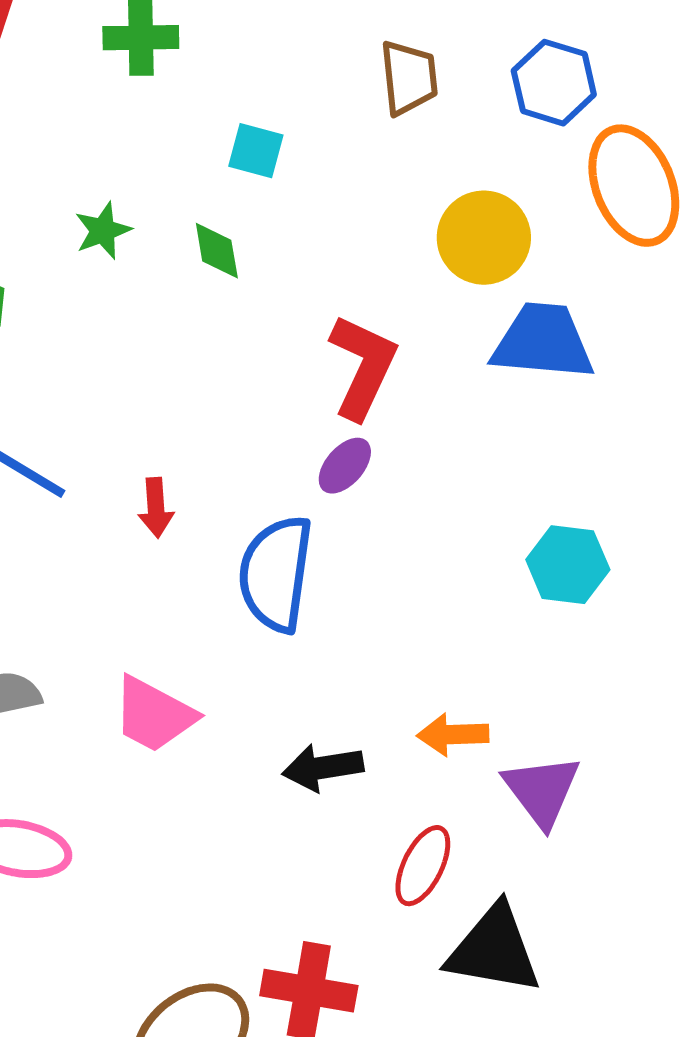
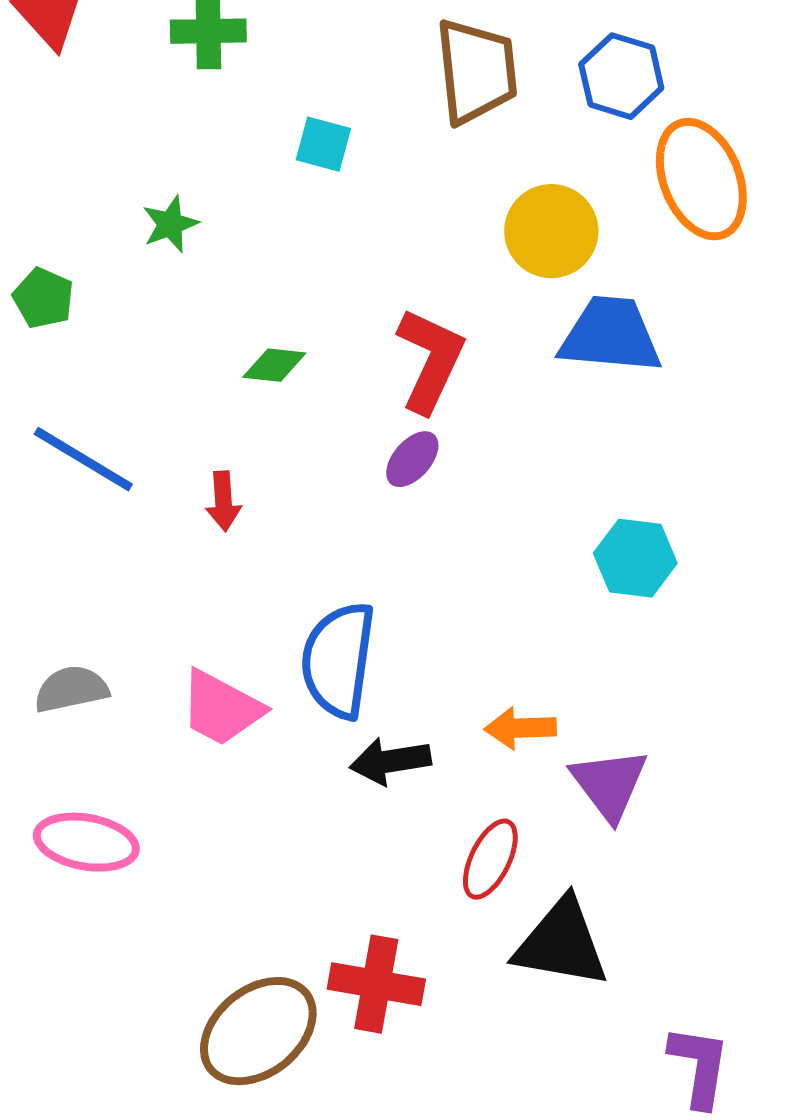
brown trapezoid: (409, 78) -> (476, 71), size x1.4
green diamond: (217, 251) -> (274, 365), moved, turned -74
blue semicircle: (276, 574) -> (338, 660), moved

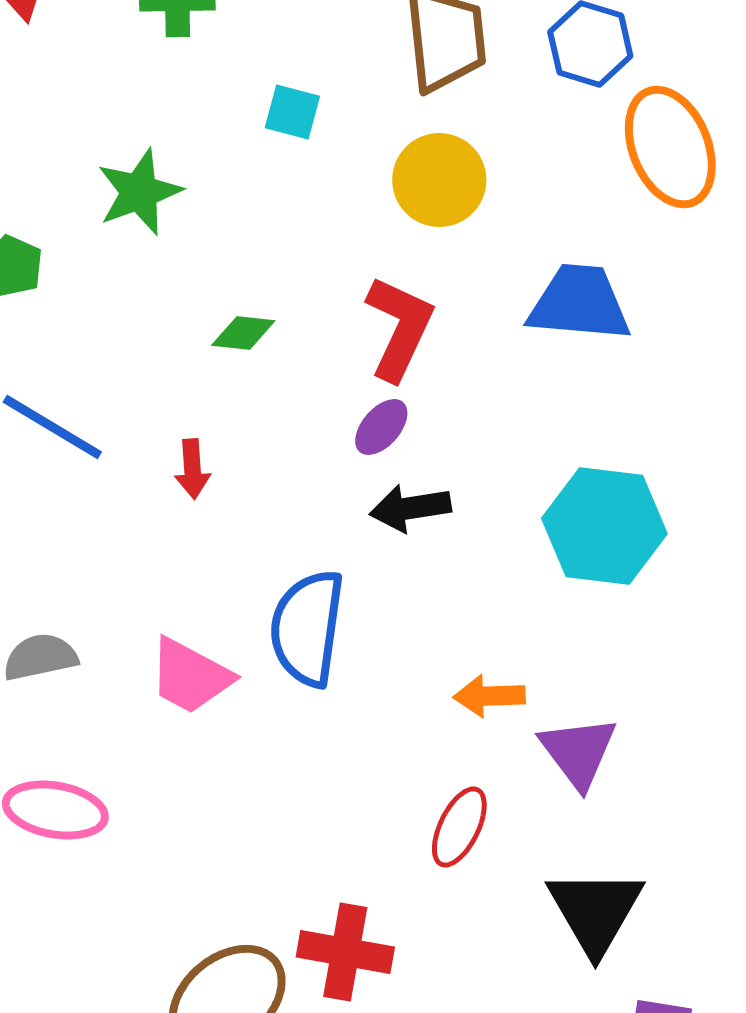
green star: (170, 224) -> (139, 192), size x1.5
yellow circle: (551, 231) -> (439, 180), moved
cyan hexagon: (635, 558) -> (604, 526), size x1.5
black arrow: (390, 761) -> (410, 508), moved
black triangle: (561, 943) -> (595, 911), moved, turned 50

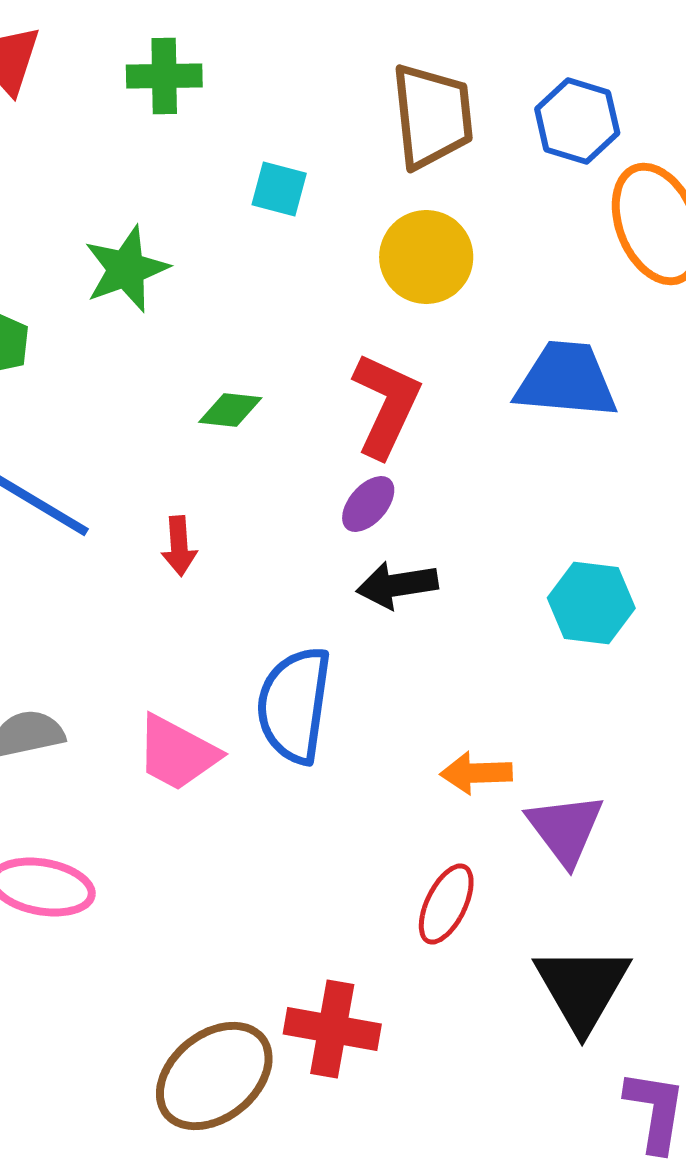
cyan hexagon: (604, 526) -> (591, 603), size x0.7

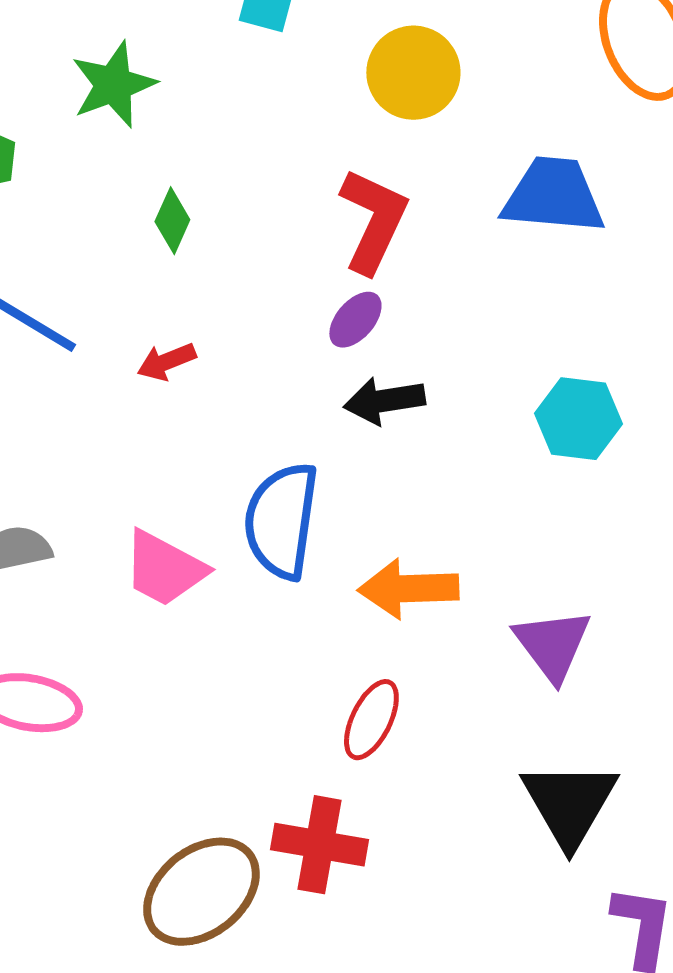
green diamond: (230, 410) -> (172, 221), moved, turned -72
red arrow: (179, 546) -> (166, 362), turned 72
orange arrow: (476, 773) -> (408, 589), moved, size x1.4
red ellipse: (446, 904) -> (371, 720), moved

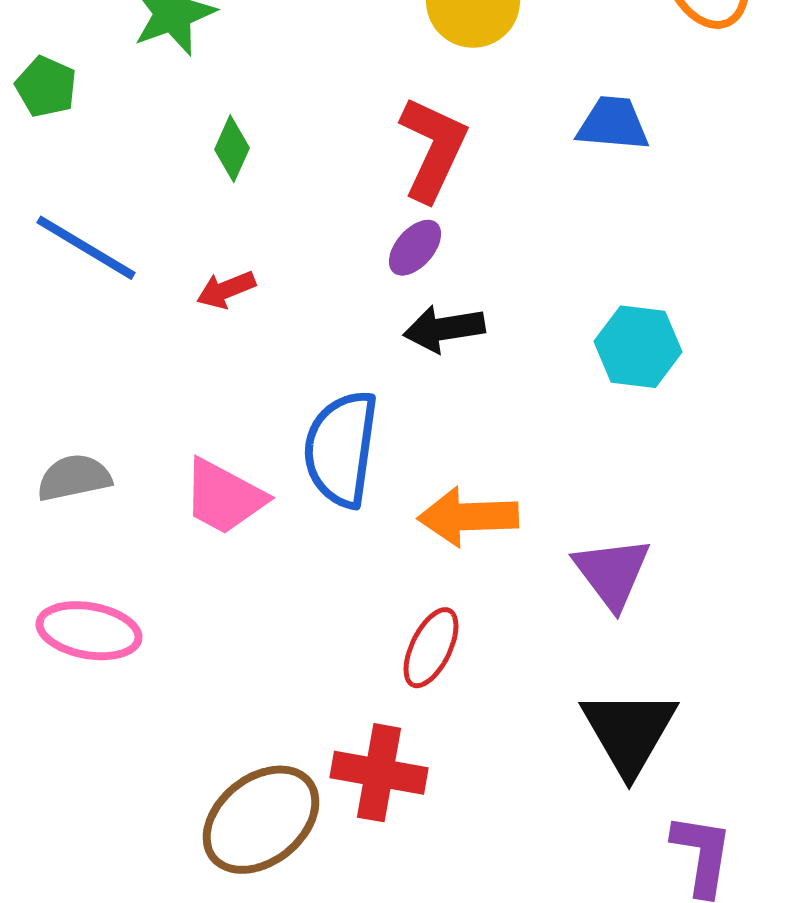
blue trapezoid: (553, 196) -> (613, 124), size x0.7

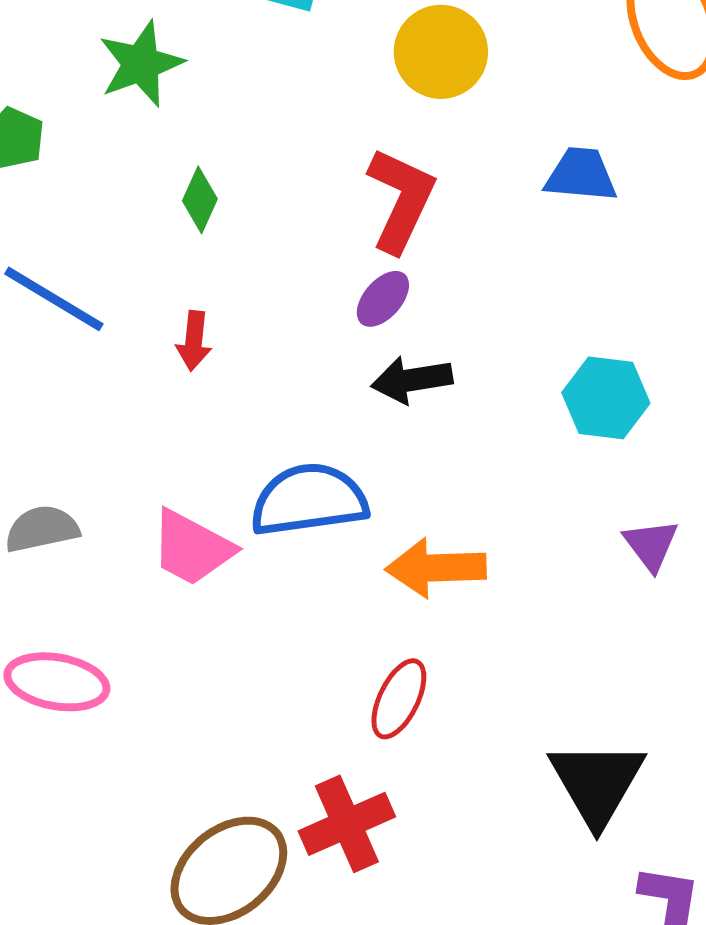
red arrow: (226, 290) -> (194, 341), turned -62
blue semicircle: (341, 449) -> (309, 500), turned 74
purple triangle: (612, 573) -> (651, 545), moved, size x0.7
red cross: (379, 773) -> (347, 824), turned -34

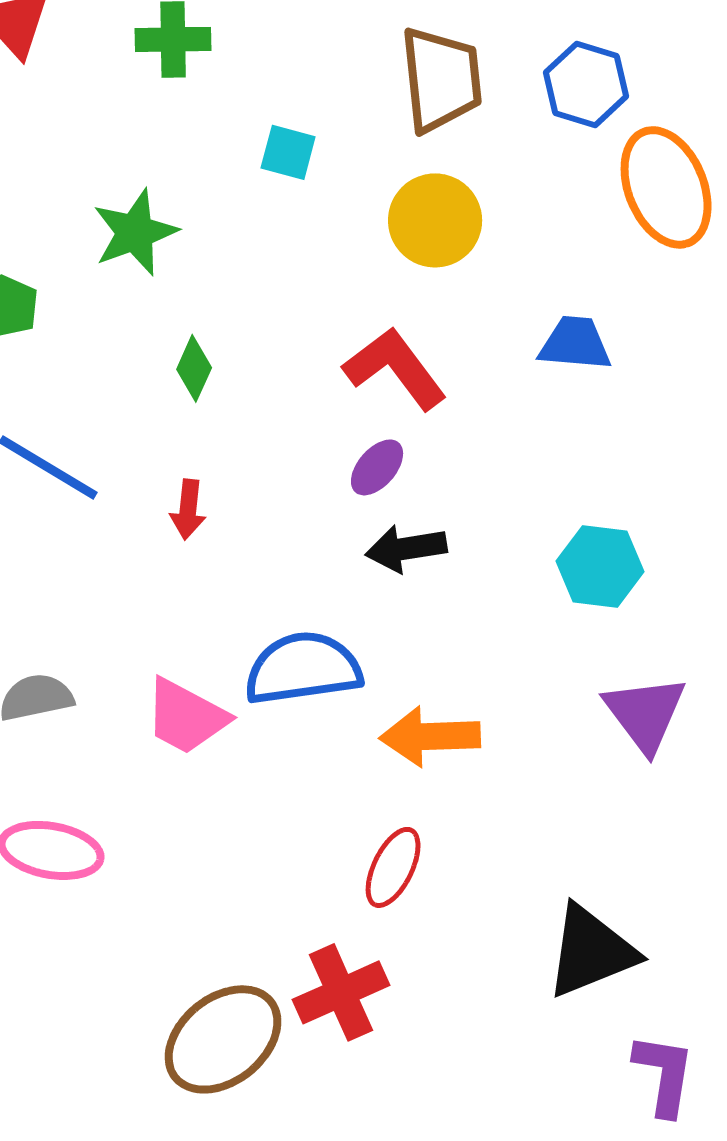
red L-shape: (401, 200) -> (395, 368), turned -62
purple triangle: (651, 545) -> (645, 713), size x1.5
black triangle: (597, 783) -> (591, 951), turned 38

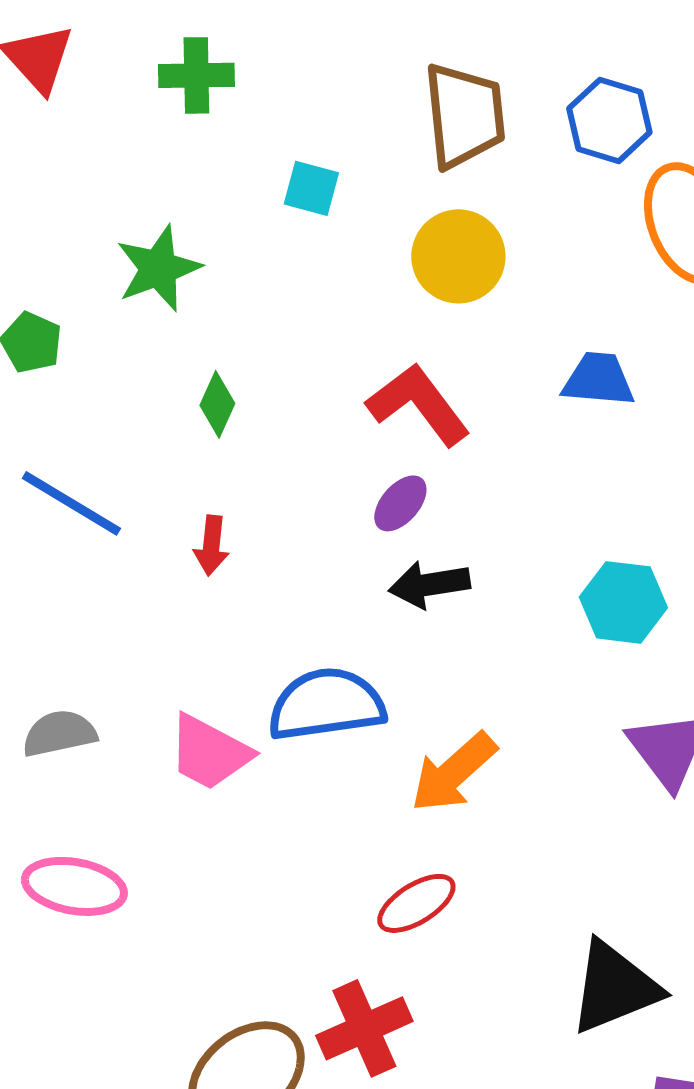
orange arrow: (430, 736) -> (453, 772), turned -40
red ellipse: (393, 867) -> (416, 903), turned 32

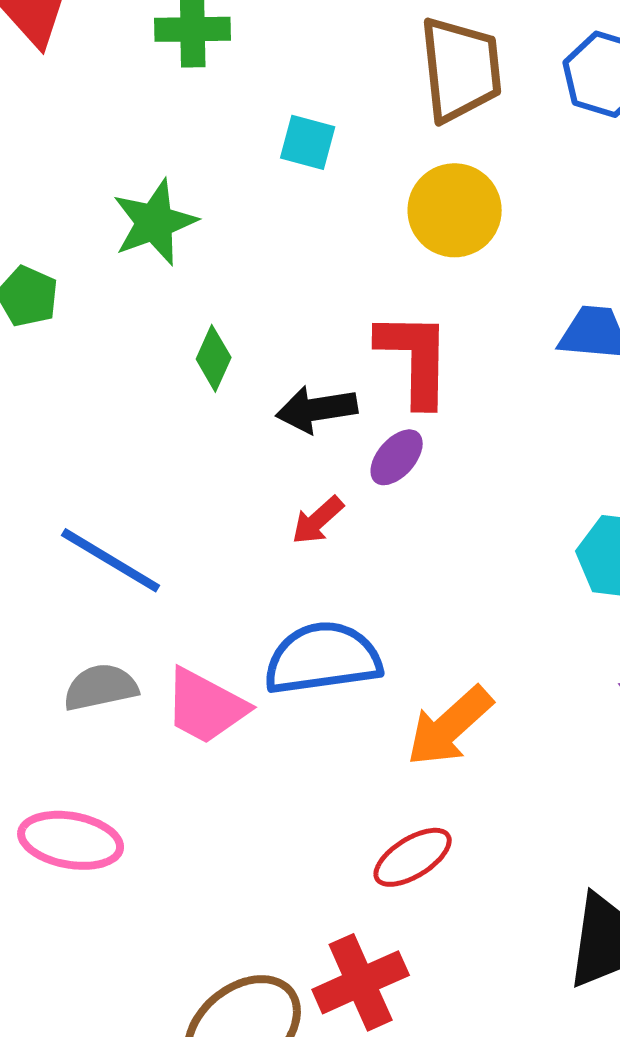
red L-shape: (418, 404) -> (415, 358), turned 38
blue line: (71, 503) -> (111, 560), moved
red arrow: (211, 545) -> (318, 520), moved, turned 42
black arrow: (429, 584) -> (317, 409), moved
gray semicircle: (59, 733) -> (101, 687), moved

